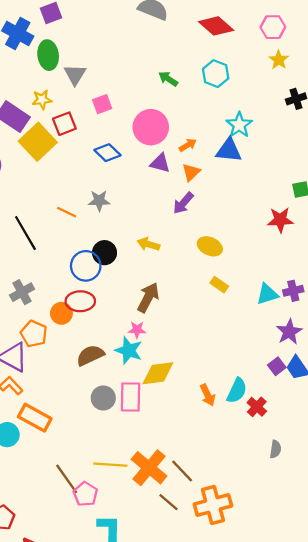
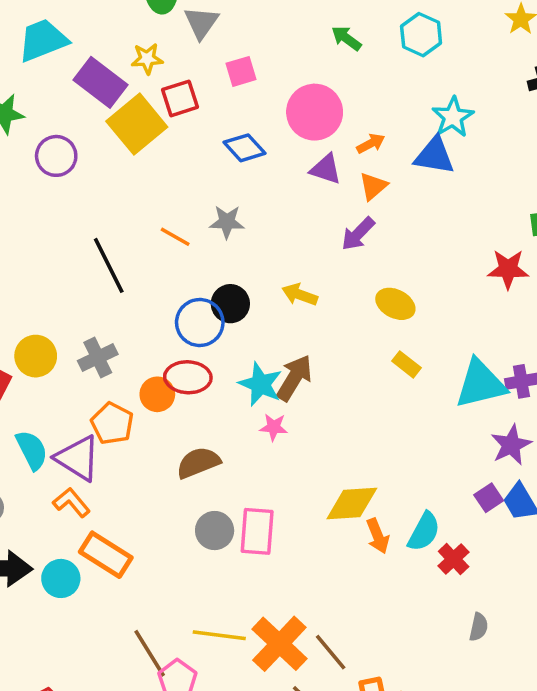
cyan triangle: (267, 294) -> (481, 384), size x1.5
cyan star: (129, 350) -> (260, 384), moved
yellow diamond: (158, 373) -> (352, 503), moved

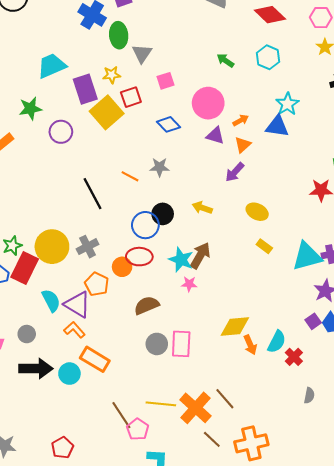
purple rectangle: (100, 82) -> (85, 89), turned 36
yellow circle: (36, 356) -> (52, 247), size x1.4
brown line: (331, 652) -> (225, 399), moved

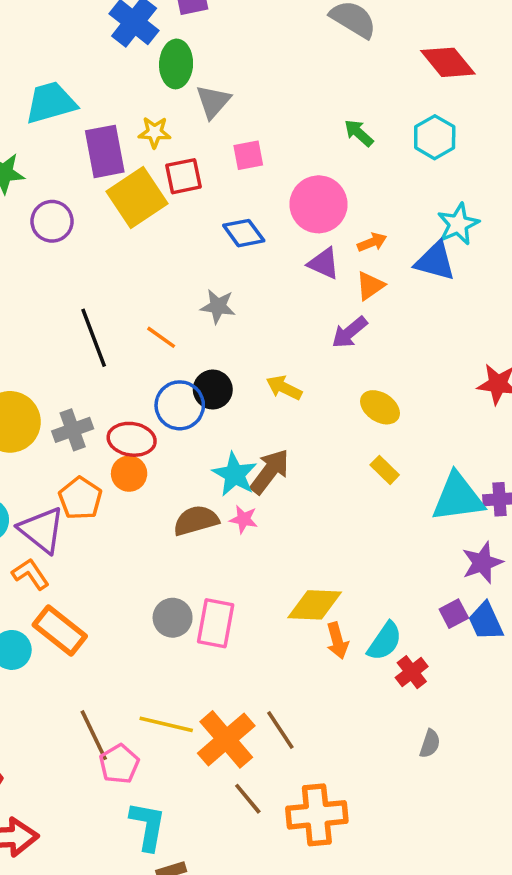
orange line: (130, 176) -> (161, 337), moved
red ellipse: (139, 257) -> (132, 439), moved
brown semicircle: (147, 305) -> (196, 520), moved

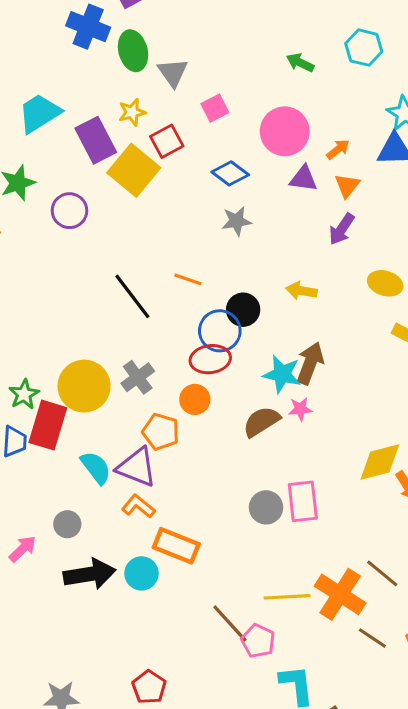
gray star: (218, 306) -> (236, 221), moved
red ellipse: (132, 439) -> (210, 359), moved

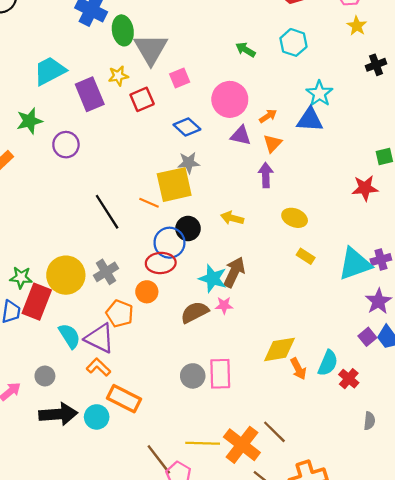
gray triangle: (173, 73) -> (151, 49), size x1.5
yellow square: (134, 170) -> (174, 185), moved, turned 33
purple arrow: (342, 229) -> (266, 175), turned 140
green star: (24, 394) -> (21, 277), turned 30

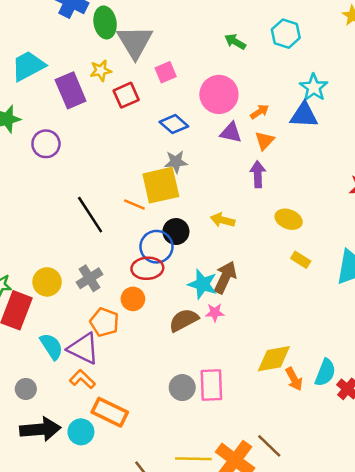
yellow circle: (66, 275) -> (47, 282), size x0.7

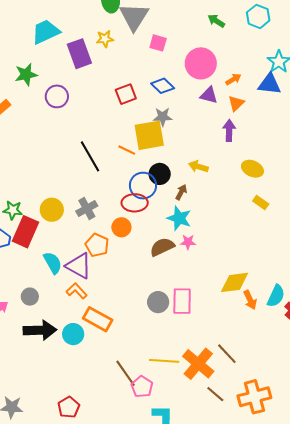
pink square: (166, 72) -> (158, 43), turned 36
red square: (126, 95) -> (126, 94), moved
brown arrow: (225, 277) -> (181, 192), moved, size x0.6

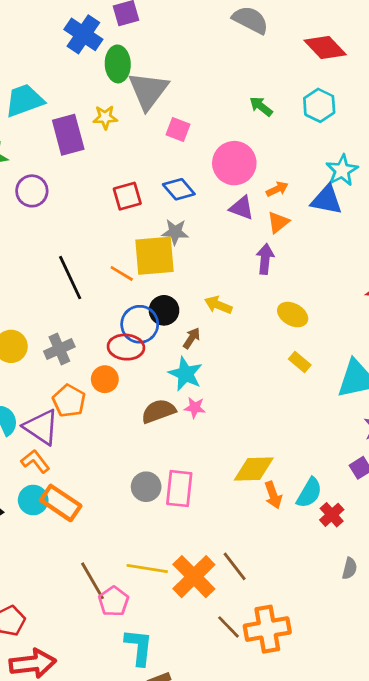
cyan circle: (73, 334) -> (33, 500), moved
brown line: (215, 394) -> (229, 627), moved

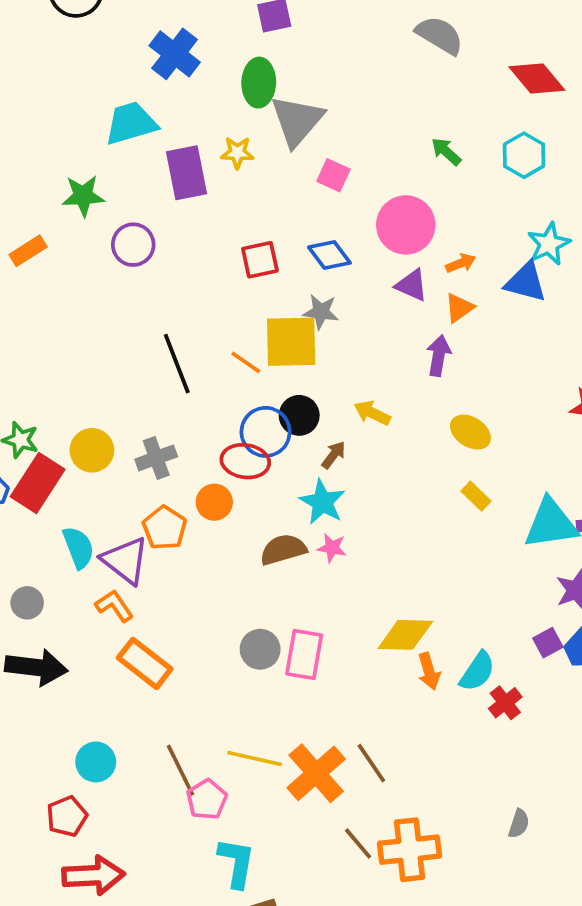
blue cross: (83, 34) -> (175, 54), moved
cyan circle: (33, 500) -> (96, 762), moved
gray semicircle: (350, 568) -> (519, 824), moved

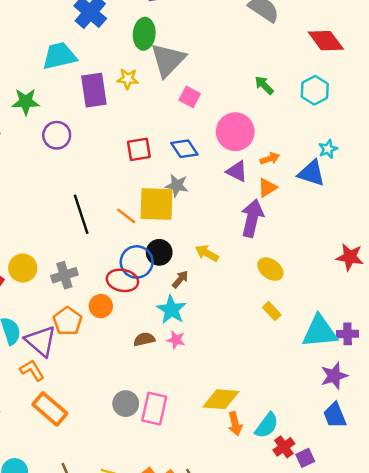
cyan star: (549, 244) -> (328, 149), size x0.7
purple arrow: (439, 356) -> (252, 218), size x1.4
brown semicircle: (283, 550) -> (144, 339), size x0.7
purple square: (548, 643) -> (305, 458), moved

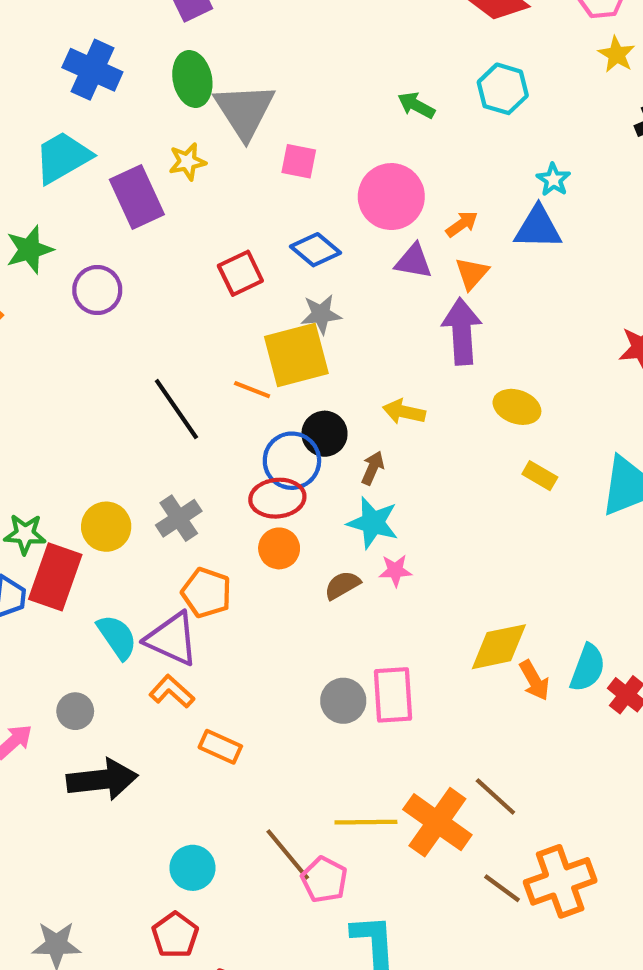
orange circle: (101, 306) -> (279, 548), moved
orange rectangle: (50, 409) -> (220, 747), size x0.7

